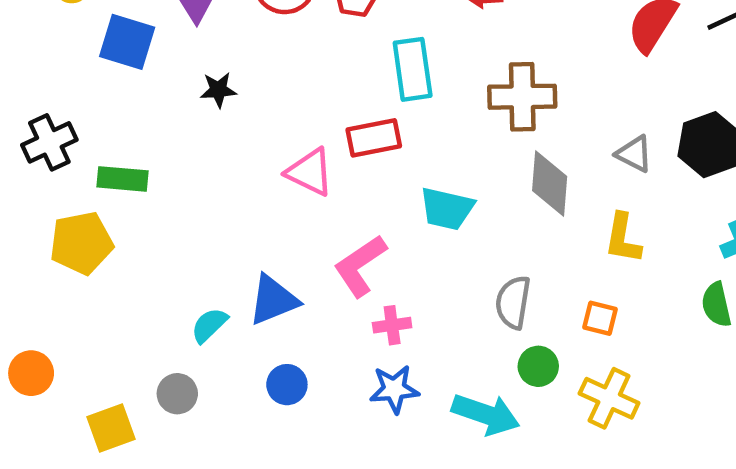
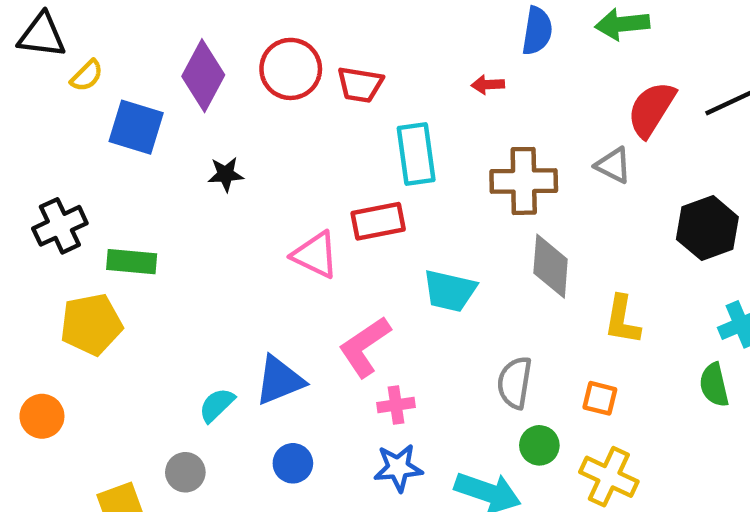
gray triangle: (634, 154) -> (613, 165), moved
orange circle: (31, 373) -> (42, 416), moved

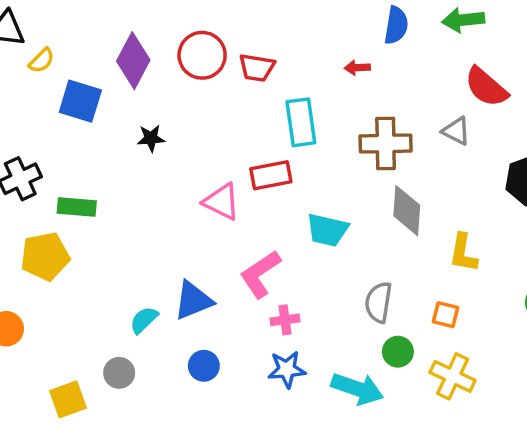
red semicircle: (651, 109) -> (486, 87), turned -81

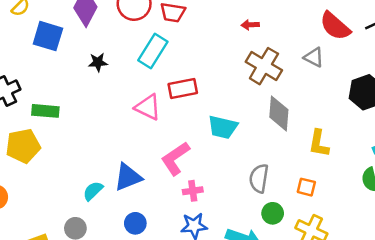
red arrow: (357, 68) -> (250, 25), moved
cyan rectangle: (301, 122) -> (153, 51), moved, turned 40
brown cross: (386, 143) -> (264, 66), turned 32

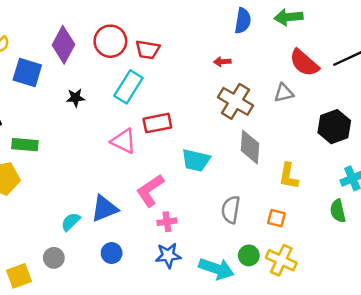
gray triangle: (314, 57) -> (284, 93), turned -40
green circle: (273, 213) -> (249, 255), moved

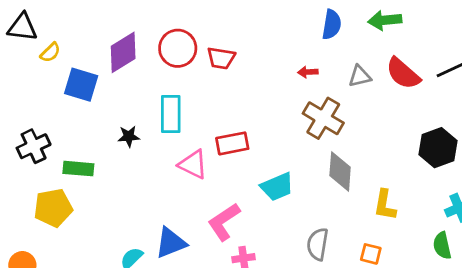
purple diamond: (63, 45) -> (123, 52), turned 30
cyan rectangle: (128, 87) -> (171, 114), moved, turned -32
gray triangle: (284, 93) -> (360, 76), moved
black star: (75, 98) -> (129, 136), moved
cyan trapezoid: (196, 160) -> (277, 187), turned -36

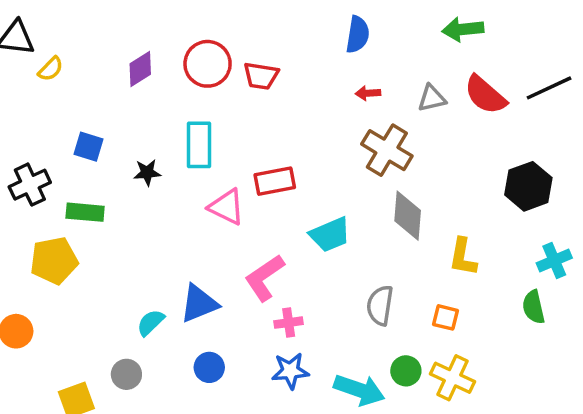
blue semicircle: (332, 24) -> (358, 34), moved
purple diamond: (123, 52) -> (140, 69), size x0.7
blue square: (81, 85) -> (89, 147), moved, size x0.7

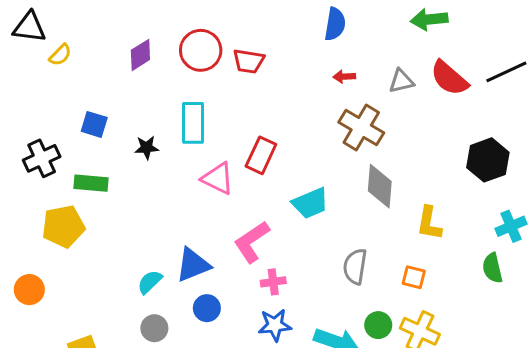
red rectangle: (275, 181) -> (261, 155), turned -54
blue circle: (209, 367) -> (207, 308), moved
gray circle: (126, 374) -> (154, 328), moved

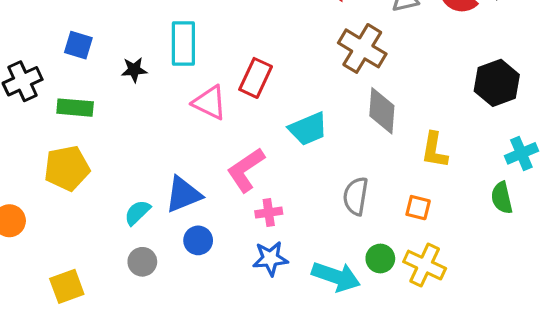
yellow pentagon: (63, 226) -> (67, 168), moved

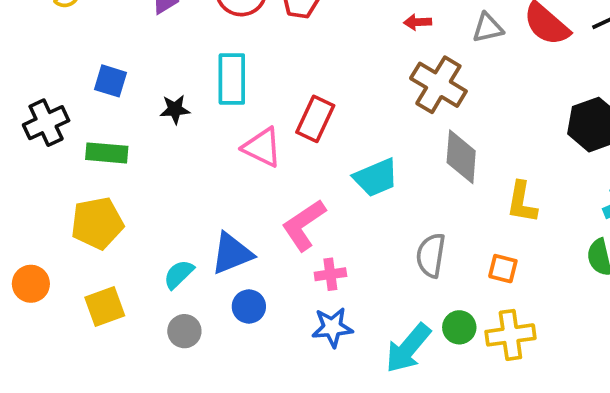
yellow cross: (425, 265) -> (510, 335), turned -33
cyan arrow: (336, 277) -> (408, 348), turned 111
yellow square: (67, 286) -> (105, 307), moved

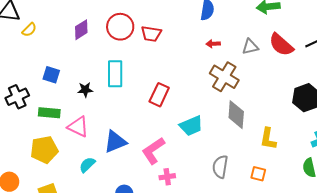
pink triangle: (262, 147) -> (78, 127), moved
blue triangle: (232, 253) -> (115, 142), moved
cyan semicircle: (179, 274) -> (87, 165), moved

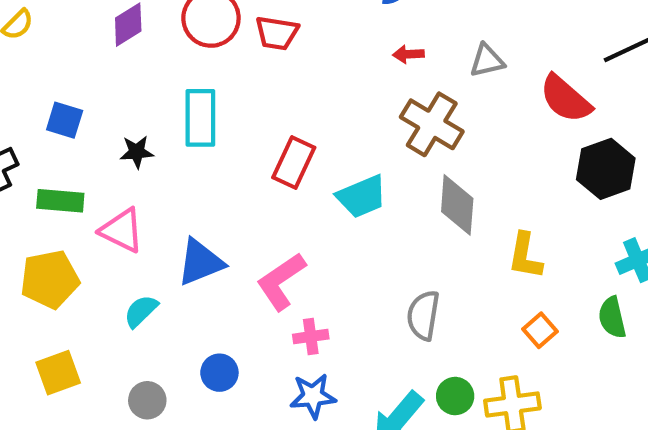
red semicircle: (281, 45) -> (565, 99), moved
cyan trapezoid: (191, 126) -> (362, 196), moved
orange square: (258, 174) -> (540, 330), moved, turned 35

